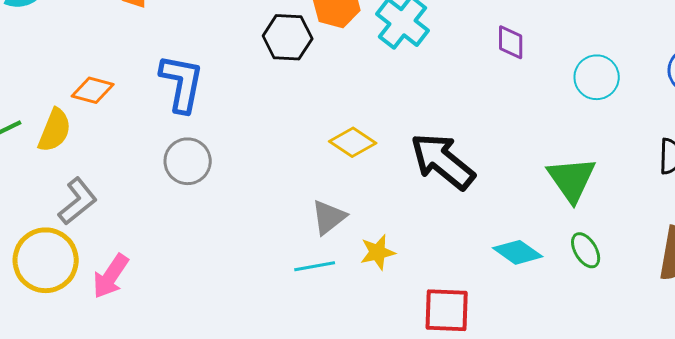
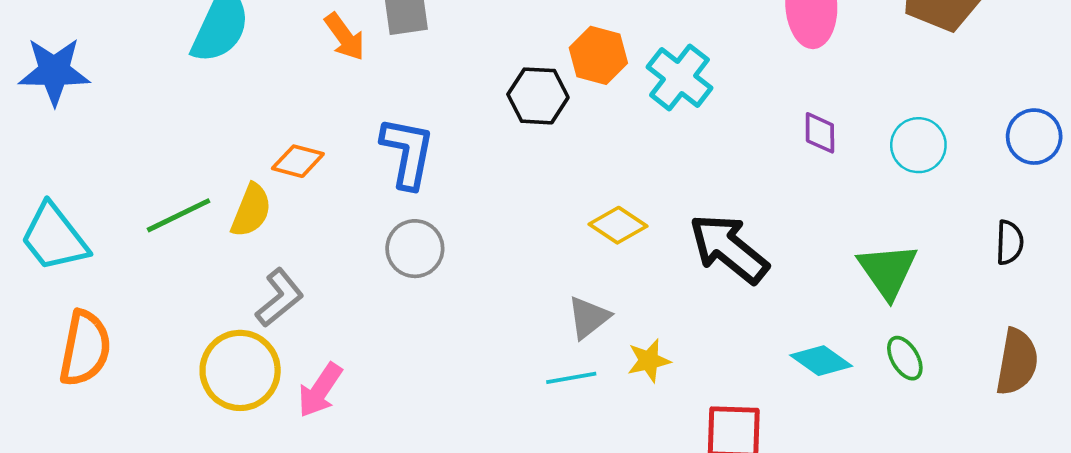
purple diamond: (511, 42) -> (820, 133), moved

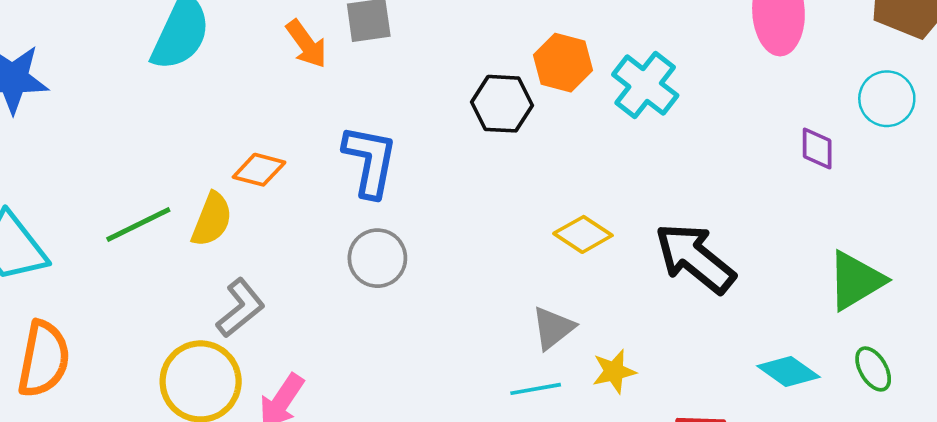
purple diamond: (820, 133) -> (817, 149), moved
cyan circle: (918, 145) -> (887, 99), moved
green triangle: (888, 271) -> (856, 281), turned 34

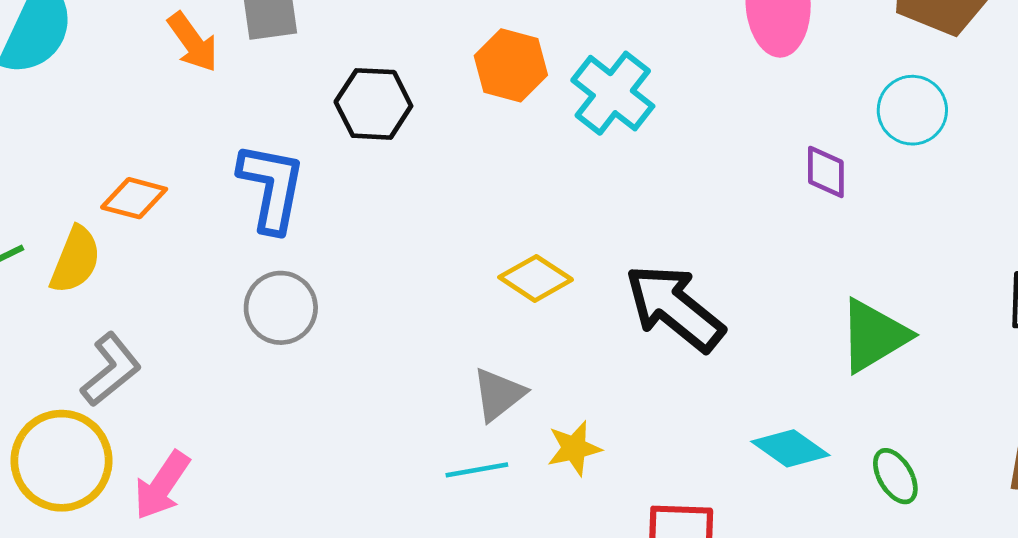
black hexagon: (502, 104) -> (373, 104), moved
green ellipse: (873, 369) -> (895, 476), moved

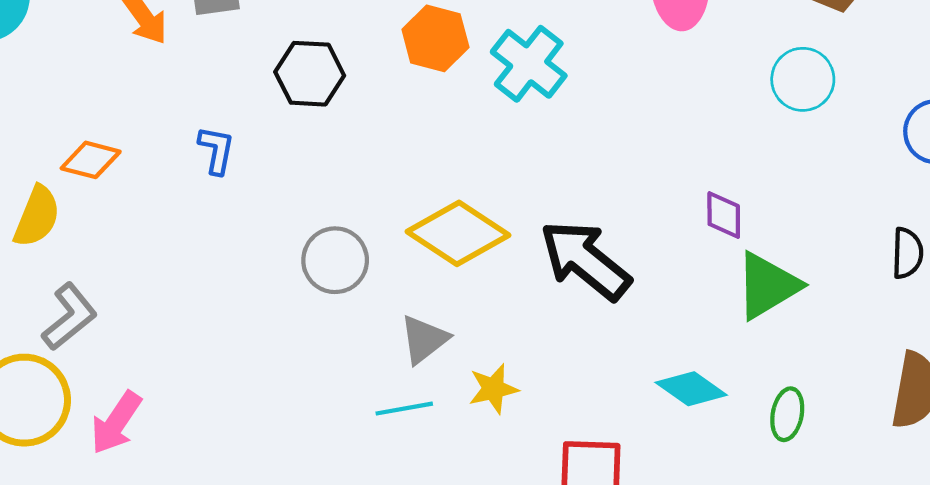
purple diamond: (826, 172) -> (724, 215), moved
blue L-shape: (272, 187) -> (216, 150), size x0.6
yellow diamond: (536, 278) -> (458, 233), size x1.5
gray circle: (281, 308) -> (335, 260), moved
green ellipse: (895, 476) -> (787, 414), turned 42

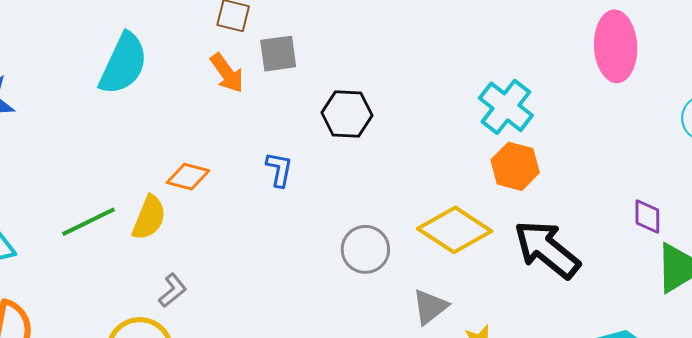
orange hexagon: (435, 38) -> (515, 166), moved
gray L-shape: (69, 317) -> (173, 290), size x0.7

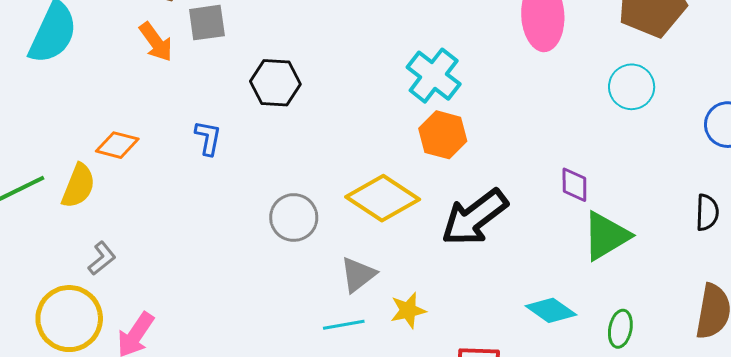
black arrow: (547, 249) -> (474, 217), turned -76

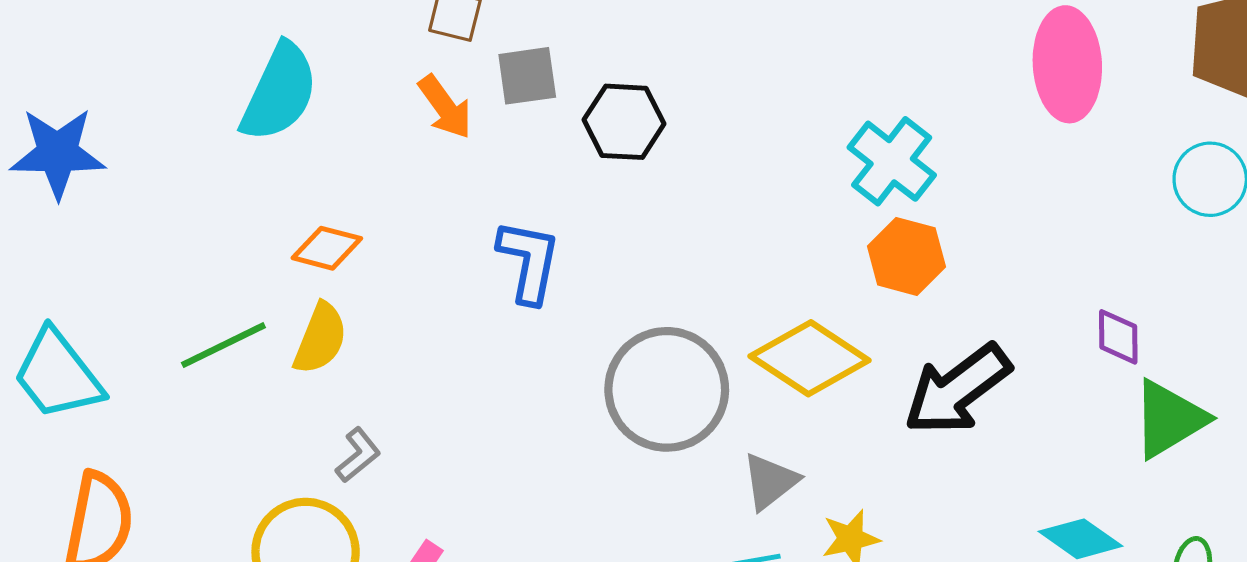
black hexagon: (275, 83) -> (624, 122), moved
blue L-shape: (208, 138) -> (529, 261), size x1.5
orange diamond: (117, 145) -> (327, 248), moved
gray circle: (294, 217) -> (667, 389), size x1.6

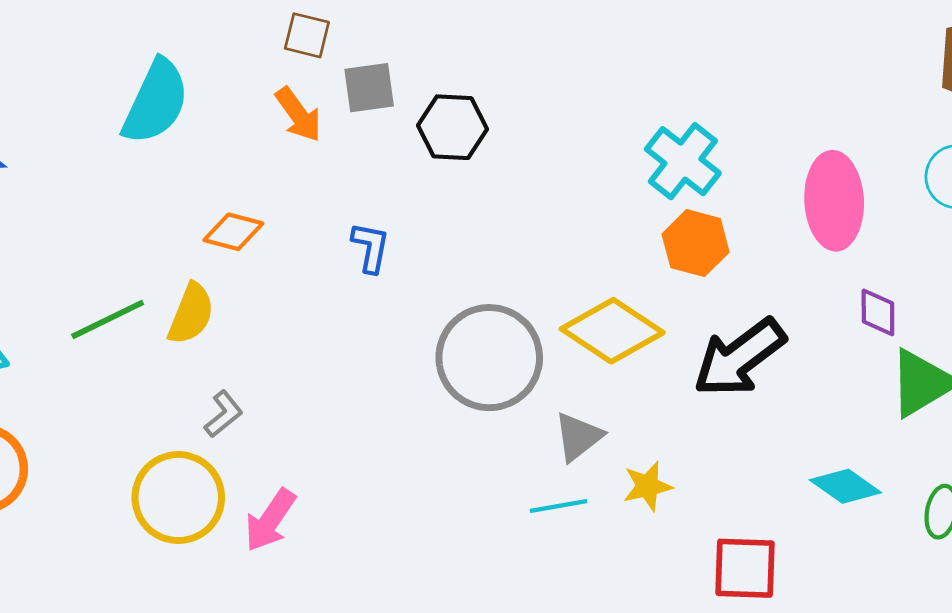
pink ellipse: (1067, 64) -> (834, 201), moved
orange diamond: (327, 248) -> (233, 232), moved
blue L-shape: (529, 261) -> (371, 247), size x0.7

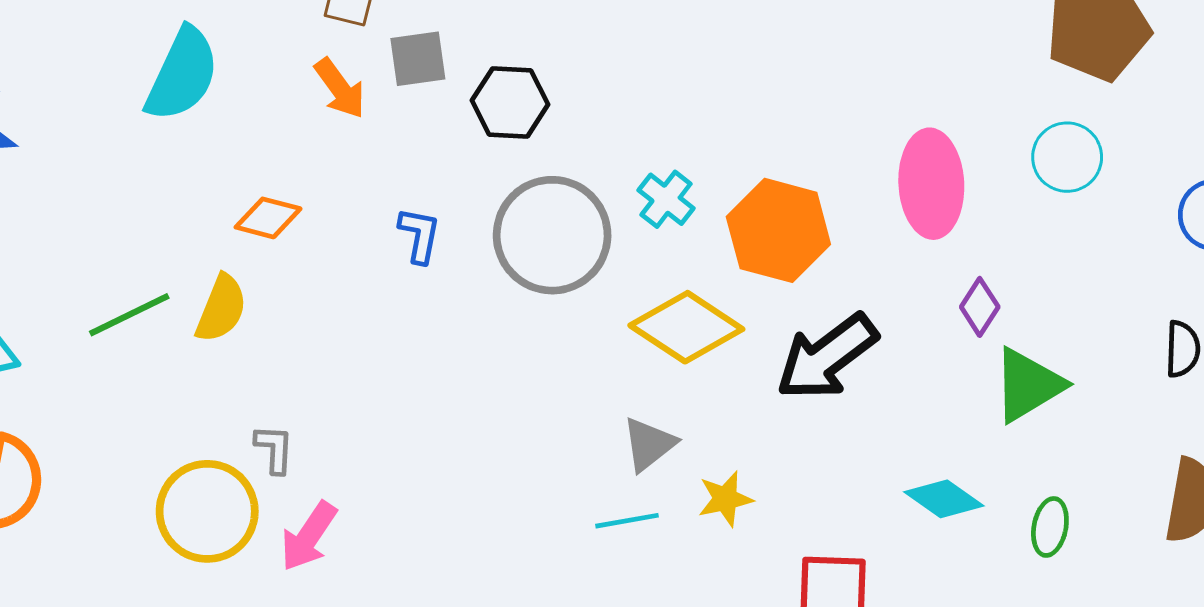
cyan cross: (683, 161) -> (666, 199), moved, size x0.7
orange hexagon: (696, 243) -> (778, 230), size x1.4
purple diamond: (878, 312) -> (980, 307), turned 33
gray circle: (489, 358) -> (552, 235), moved
gray L-shape: (224, 414) -> (274, 449), moved, turned -48

